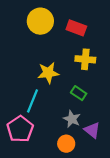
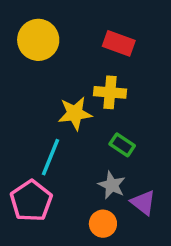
yellow circle: (40, 21) -> (38, 40), moved
yellow cross: (85, 59) -> (110, 92), moved

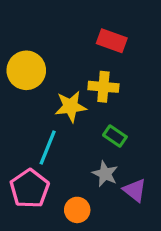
yellow circle: (38, 40) -> (26, 70), moved
orange circle: (103, 224) -> (77, 210), moved

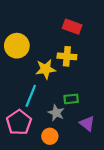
green rectangle: (115, 136) -> (71, 99), moved, turned -40
gray star: (105, 174) -> (56, 113), moved

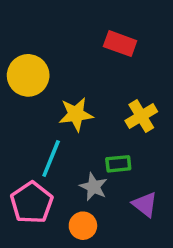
yellow cross: (67, 56) -> (141, 116), moved, turned -36

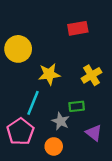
red rectangle: (120, 44) -> (78, 28), turned -30

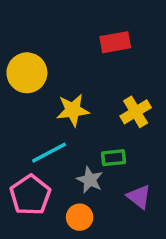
cyan line: (33, 103) -> (49, 153), turned 40

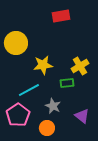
red rectangle: (115, 42) -> (61, 16), moved
green rectangle: (114, 158) -> (67, 83), moved

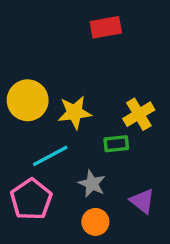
yellow circle: (16, 43) -> (28, 100), moved
orange circle: (47, 128) -> (95, 222), moved

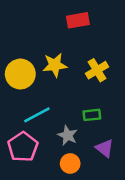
yellow star: (75, 112) -> (55, 65), moved
yellow cross: (139, 114) -> (97, 70), moved
green rectangle: (116, 144) -> (92, 115), moved

